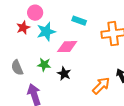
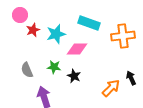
pink circle: (35, 13) -> (20, 15), moved
cyan rectangle: (79, 21) -> (89, 23), size x1.5

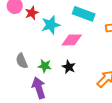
red star: (33, 30) -> (32, 13), moved
green star: (54, 67) -> (45, 66), moved

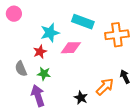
red star: (32, 13) -> (40, 52), moved
black star: (69, 67) -> (81, 98), moved

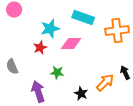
gray semicircle: (21, 69) -> (12, 67), moved
green star: (44, 74) -> (57, 73), moved

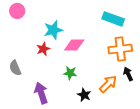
cyan rectangle: (83, 18) -> (113, 19), moved
orange cross: (117, 31) -> (120, 49), moved
green star: (57, 73) -> (70, 73), moved

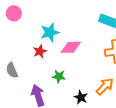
green star: (70, 73) -> (59, 76), moved

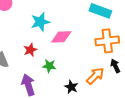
red star: (40, 51) -> (30, 50), moved

